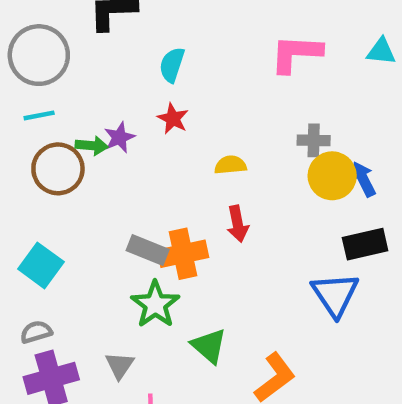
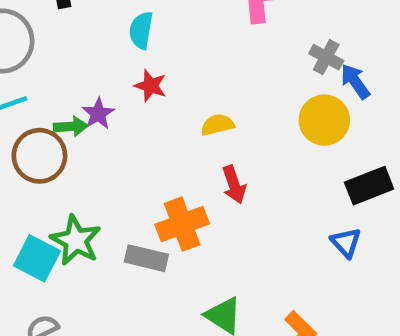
gray cross: (314, 140) -> (326, 57), moved, turned 36
blue arrow: (363, 179) -> (355, 81), moved
gray rectangle: (148, 250) -> (146, 258), moved
blue triangle: (335, 295) -> (346, 243), size x0.6
green star: (155, 304) -> (76, 240), moved

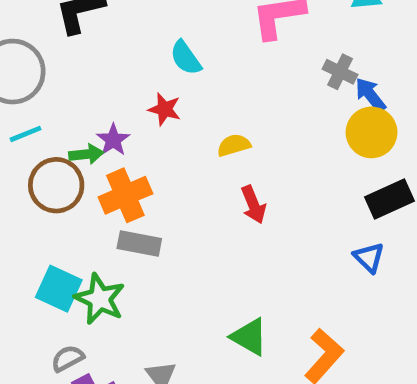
cyan semicircle: (141, 30) -> (186, 58), moved, turned -42
yellow circle: (324, 120) -> (372, 132), moved
orange cross: (182, 224) -> (125, 195), moved
green star: (76, 240) -> (100, 299), moved
gray rectangle: (146, 258) -> (139, 243), moved

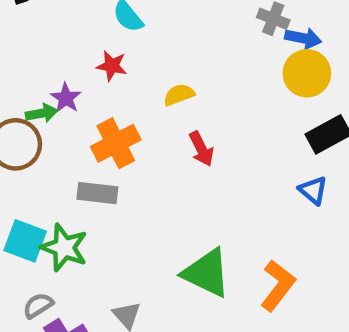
blue arrow: (370, 95) -> (303, 38), turned 144
orange cross: (125, 195) -> (116, 143), moved
green triangle: (249, 337) -> (207, 273), size x1.4

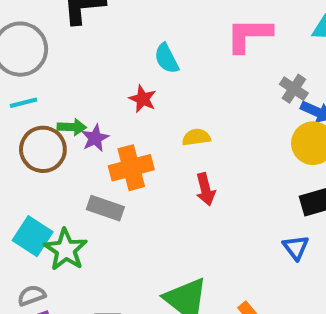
purple star: (66, 98) -> (95, 138), moved

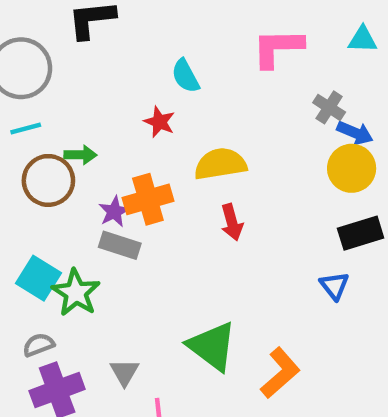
yellow semicircle: (196, 137) -> (220, 164), size x1.6
purple star: (95, 138) -> (114, 212), moved

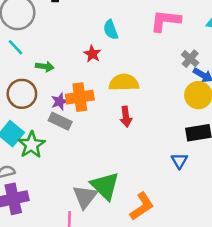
cyan line: (26, 129) -> (16, 47), turned 54
brown circle: (48, 180) -> (22, 94), moved
gray triangle: (124, 372) -> (85, 197), moved, size x1.5

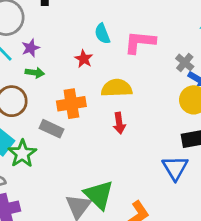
pink L-shape: (165, 21) -> (140, 42), moved
purple star: (60, 102) -> (31, 48), moved
blue triangle: (179, 161) -> (175, 168), size x1.5

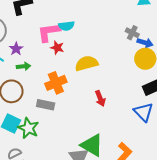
cyan semicircle: (102, 34) -> (66, 26), turned -63
pink L-shape: (140, 42) -> (49, 32), moved
red arrow: (119, 123) -> (100, 98), moved

